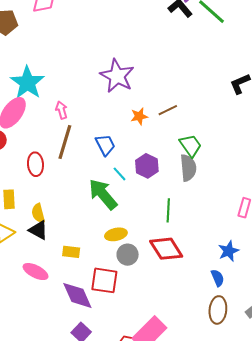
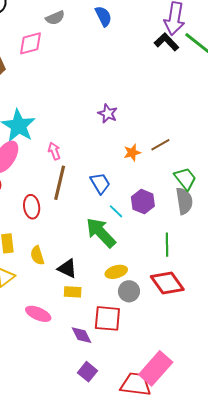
purple star: (117, 76) -> (108, 114), size x0.6
black triangle: (38, 230) -> (67, 268), moved
purple diamond: (77, 295) -> (81, 335), size x0.7

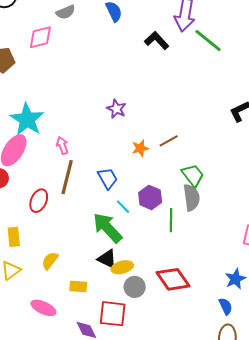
black L-shape: (166, 42) -> (157, 41), moved
red ellipse: (32, 207) -> (39, 201), turned 30
green line: (167, 245) -> (171, 220), moved
yellow semicircle: (37, 255) -> (50, 261), moved, turned 54
black triangle: (67, 268) -> (107, 259), moved

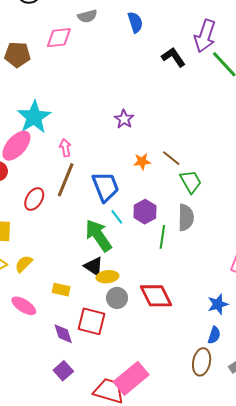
brown line: (169, 141) -> (171, 158), turned 60
green trapezoid: (193, 175) -> (191, 182), moved
blue trapezoid: (108, 178) -> (105, 187), size x1.4
yellow semicircle: (50, 261) -> (24, 264), moved
blue semicircle: (226, 306) -> (214, 335), moved, turned 36

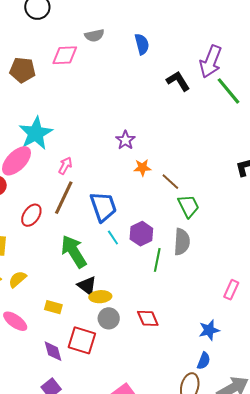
pink arrow: (65, 148) -> (65, 166), turned 36
orange star: (142, 161) -> (142, 168), moved
green arrow: (98, 236) -> (74, 252), moved
red diamond: (156, 296) -> (148, 318), size x0.7

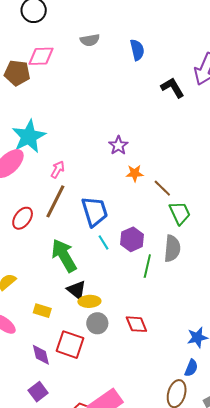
pink diamond: (65, 55) -> (41, 56), moved

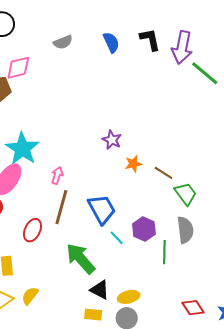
black L-shape: (172, 88) -> (150, 40), moved, turned 30
yellow ellipse: (89, 301) -> (129, 297), moved
yellow rectangle: (42, 311) -> (93, 315), moved
red diamond: (136, 324) -> (193, 308), moved

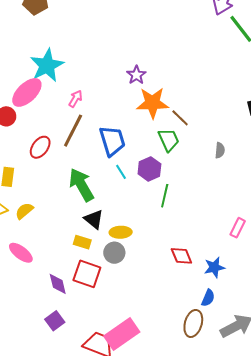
orange star: (133, 164) -> (152, 103), size x1.8
green trapezoid: (186, 194) -> (169, 140), moved
gray semicircle: (185, 230) -> (220, 150), moved, size x0.6

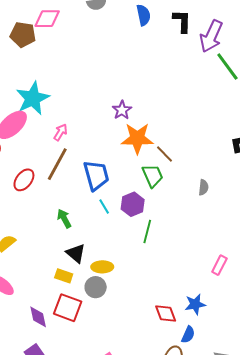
green arrow: (81, 185) -> (64, 218), size x0.6
red diamond: (181, 256) -> (166, 314), moved

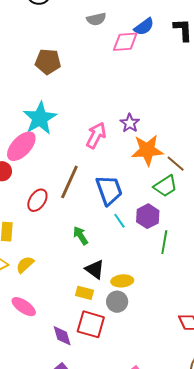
blue semicircle: (143, 15) -> (144, 27), turned 70
pink diamond: (47, 19) -> (125, 42), moved
brown pentagon: (23, 35) -> (48, 62), moved
pink arrow: (60, 132) -> (96, 135), moved, size x1.5
green trapezoid: (153, 176) -> (165, 186), turned 85

